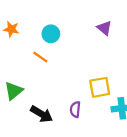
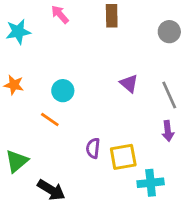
purple semicircle: (75, 109) -> (93, 148), moved

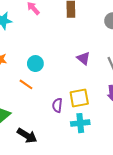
yellow square: (123, 157) -> (79, 98), moved
cyan cross: (151, 183) -> (80, 123), moved

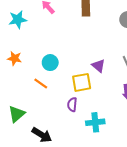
purple triangle: (83, 58) -> (98, 66), moved
yellow square: (79, 98) -> (82, 82), moved

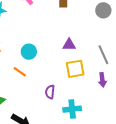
purple triangle: (98, 66) -> (69, 45), moved, turned -40
yellow square: (82, 82) -> (75, 69), moved

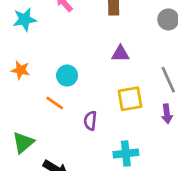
purple triangle: (69, 45) -> (120, 54), moved
purple semicircle: (50, 92) -> (90, 121), moved

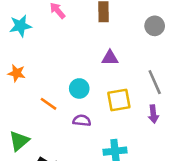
cyan circle: (67, 76) -> (79, 88), moved
purple semicircle: (90, 121) -> (82, 120), turned 90

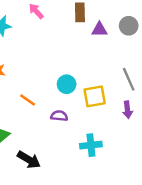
purple triangle: (110, 58) -> (99, 29), moved
cyan circle: (79, 88) -> (67, 84), moved

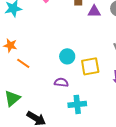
orange line: (28, 100) -> (23, 63), moved
cyan cross: (91, 145) -> (77, 104), moved

